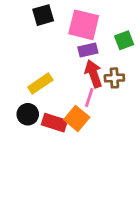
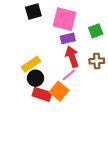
brown cross: (114, 78) -> (97, 61), moved
pink line: (89, 98) -> (69, 75), turned 32
black circle: (28, 114) -> (35, 78), moved

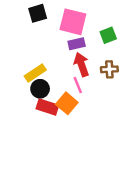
pink line: (69, 75) -> (78, 85), turned -72

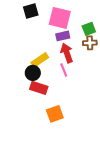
brown cross: (109, 69) -> (90, 43), moved
yellow rectangle: (35, 73) -> (40, 60), moved
orange square: (67, 103) -> (55, 114), moved, turned 30

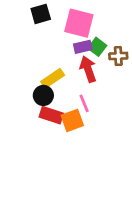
green square: (89, 29) -> (97, 47), moved, turned -32
pink line: (64, 70) -> (84, 103), moved
orange square: (55, 114) -> (72, 120), moved

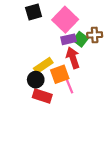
pink square: (79, 23) -> (65, 20), turned 30
brown cross: (118, 56) -> (95, 35), moved
orange square: (72, 120) -> (60, 74), moved

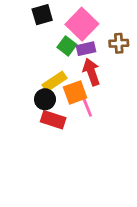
green square: (80, 39) -> (67, 46), moved

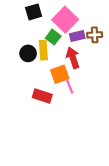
purple rectangle: (86, 49) -> (77, 36), moved
yellow rectangle: (55, 82) -> (43, 50), moved, turned -60
black circle: (45, 99) -> (28, 53), moved

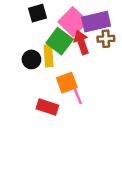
purple rectangle: (77, 36) -> (96, 22), moved, size x1.6
green square: (53, 37) -> (60, 41), size x1.5
red arrow: (73, 58) -> (81, 42), moved

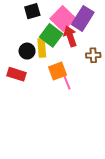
purple rectangle: (96, 22) -> (83, 18), turned -45
brown cross: (106, 39) -> (93, 55), moved
red rectangle: (47, 107) -> (17, 74), moved

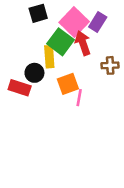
purple rectangle: (83, 18) -> (98, 22), size x0.7
black circle: (27, 51) -> (34, 73), moved
pink line: (67, 83) -> (79, 98), turned 32

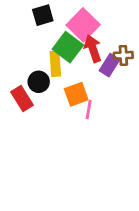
purple rectangle: (98, 22) -> (109, 65), moved
brown cross: (110, 65) -> (123, 55), moved
red rectangle: (20, 88) -> (22, 98), turned 40

